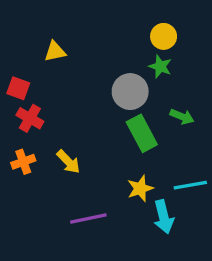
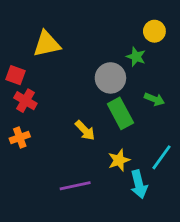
yellow circle: (164, 36) -> (154, 31), moved
yellow triangle: (55, 51) -> (47, 44), size x1.5
yellow arrow: (68, 162) -> (85, 130), moved
cyan line: (190, 185) -> (162, 157), turned -44

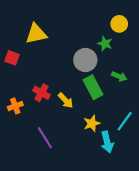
red cross: (25, 101) -> (42, 93), moved
purple line: (75, 186) -> (45, 138), moved, turned 70

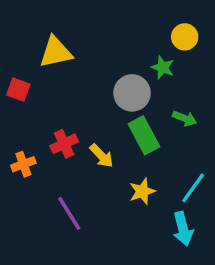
red cross: (42, 93) -> (64, 144), turned 35
cyan arrow: (107, 142) -> (183, 229), moved

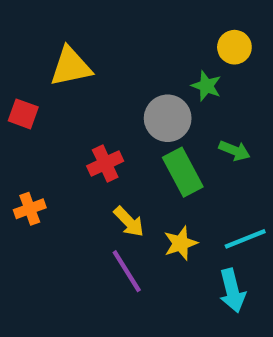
red cross: (64, 144) -> (105, 164), moved
yellow arrow: (101, 156) -> (129, 222), moved
cyan line: (193, 188) -> (245, 239), turned 32
purple line: (69, 213) -> (127, 271), moved

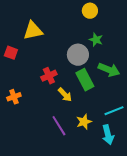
yellow circle: (234, 47) -> (90, 11), moved
green arrow: (234, 151) -> (109, 70), size x1.5
yellow arrow: (129, 222) -> (65, 95), moved
yellow star: (181, 243) -> (84, 122), moved

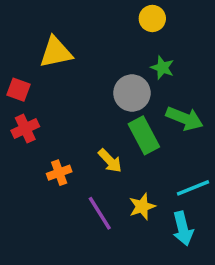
red cross: (49, 76) -> (25, 129), moved
orange cross: (14, 97) -> (59, 173), moved

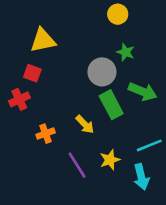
red square: (18, 90) -> (32, 73), moved

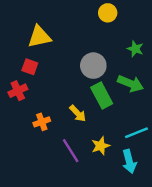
green star: (126, 52) -> (135, 49), moved

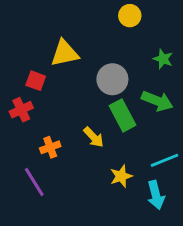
yellow triangle: (39, 37) -> (65, 53), moved
purple line: (71, 151) -> (34, 182), moved

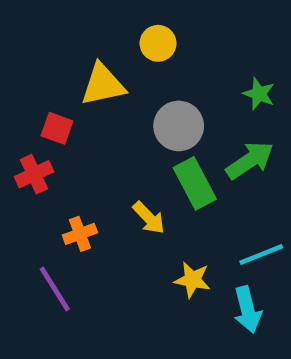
yellow circle: (130, 16) -> (158, 43), moved
green arrow: (157, 101) -> (250, 160), turned -56
yellow star: (121, 176) -> (192, 280), turned 30

